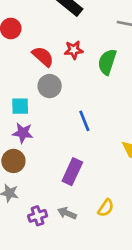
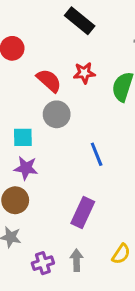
gray arrow: (67, 213) -> (77, 260), turned 66

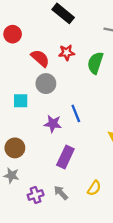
purple star: (26, 168) -> (53, 124), moved
gray arrow: (77, 260) -> (61, 193), turned -42

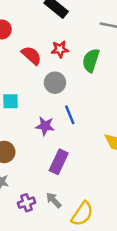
gray circle: (46, 84) -> (55, 83), moved
yellow semicircle: (94, 188) -> (82, 214), moved, size x1.5

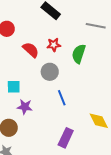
purple star: (45, 126) -> (25, 107), moved
purple rectangle: (59, 162) -> (66, 138), moved

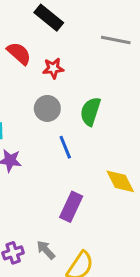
red semicircle: (31, 50) -> (19, 53), moved
green semicircle: (79, 54) -> (90, 111), moved

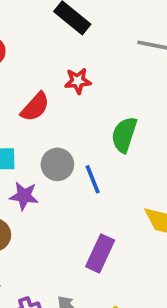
red semicircle: (19, 53) -> (35, 107), moved, turned 90
gray circle: (47, 108) -> (57, 164), moved

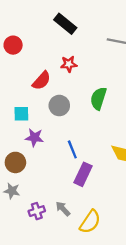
gray circle: (57, 164) -> (59, 106), moved
blue line: (93, 179) -> (72, 149), moved

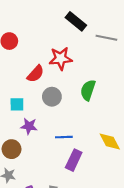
black rectangle: (65, 24) -> (76, 21), moved
red star: (69, 64) -> (61, 58), size x1.5
blue line: (72, 149) -> (64, 137), turned -70

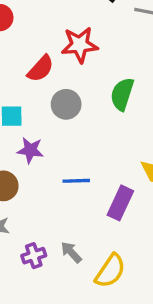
blue line: (64, 137) -> (76, 181), moved
purple rectangle: (74, 160) -> (120, 203), moved

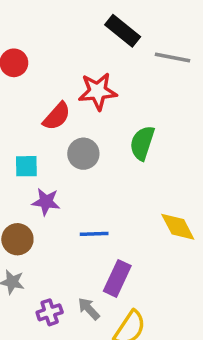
purple rectangle: (120, 203) -> (117, 278), moved

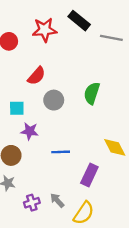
red star: (98, 91) -> (45, 30), moved
purple rectangle: (117, 278) -> (89, 175), moved

